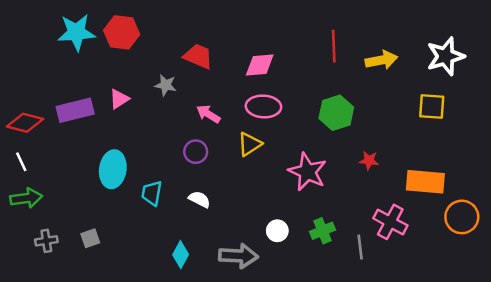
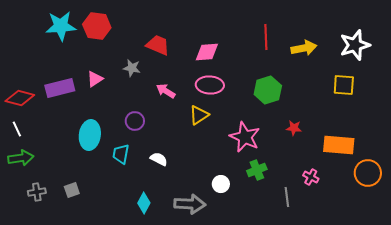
purple circle: (196, 152) -> (135, 121), moved
pink cross: (390, 222) -> (311, 177), size x0.6
green cross: (322, 231) -> (257, 170), moved

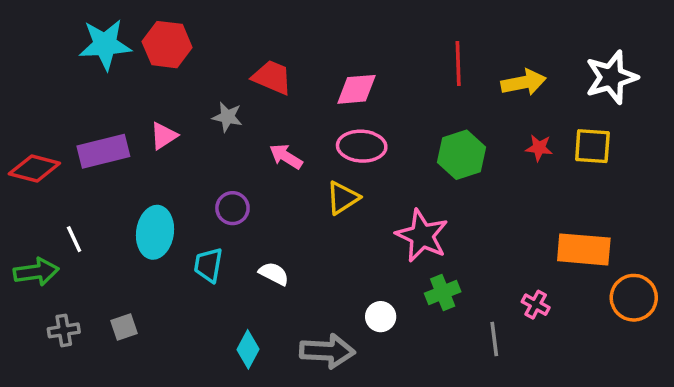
red star: (294, 128) -> (539, 148), moved
white line: (17, 129) -> (74, 239), moved

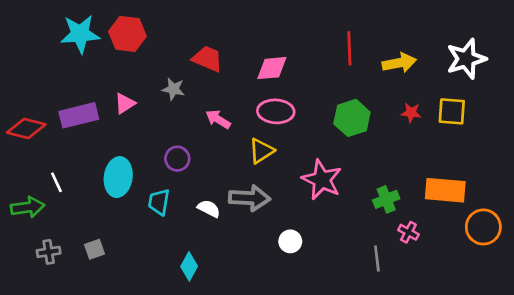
green cross: (443, 293) -> (386, 199), moved
gray arrow: (327, 351) -> (250, 198), moved

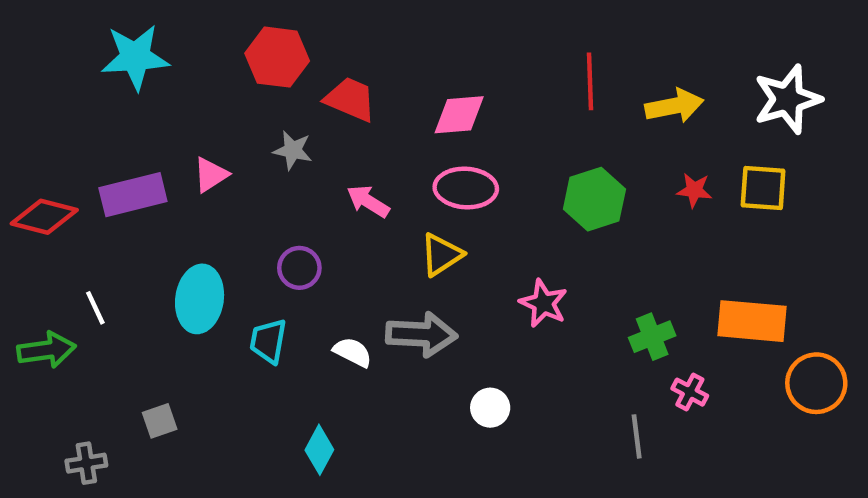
red hexagon: (127, 34) -> (277, 57), moved
pink star: (322, 180) -> (543, 303), size x0.7
gray cross: (49, 252) -> (86, 463), moved

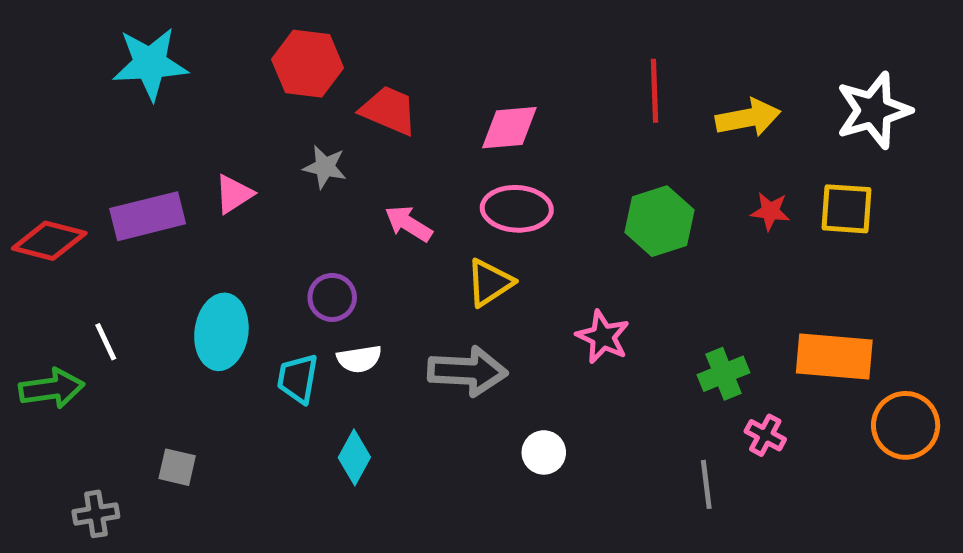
white semicircle: (353, 352) -> (359, 359), moved, turned 144
gray square: (160, 421) -> (177, 467), turned 32
cyan diamond: (319, 450) -> (354, 457), moved

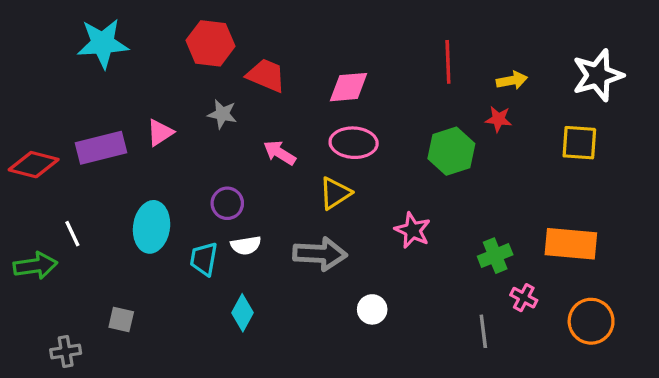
yellow arrow: (748, 118) -> (512, 80), size x0.7
red star: (770, 211) -> (498, 119), moved
orange circle: (906, 425) -> (591, 321), moved

